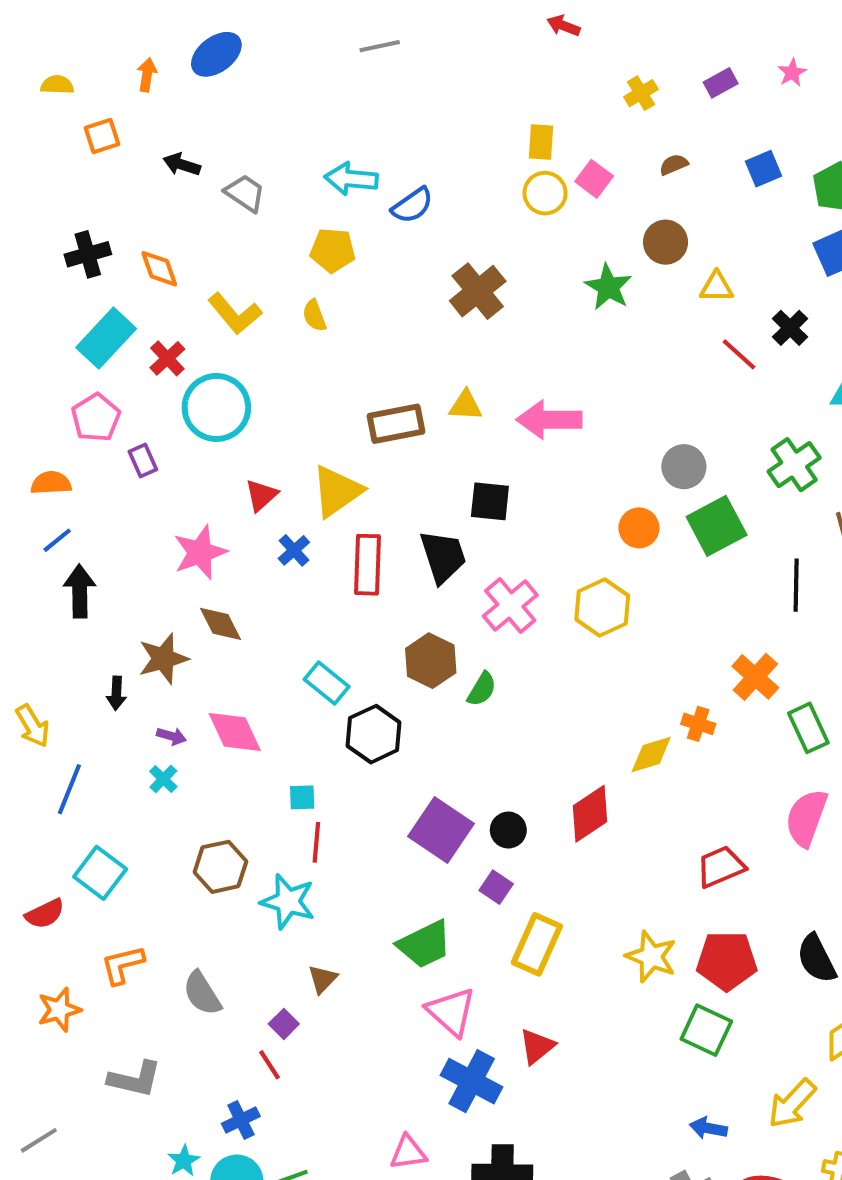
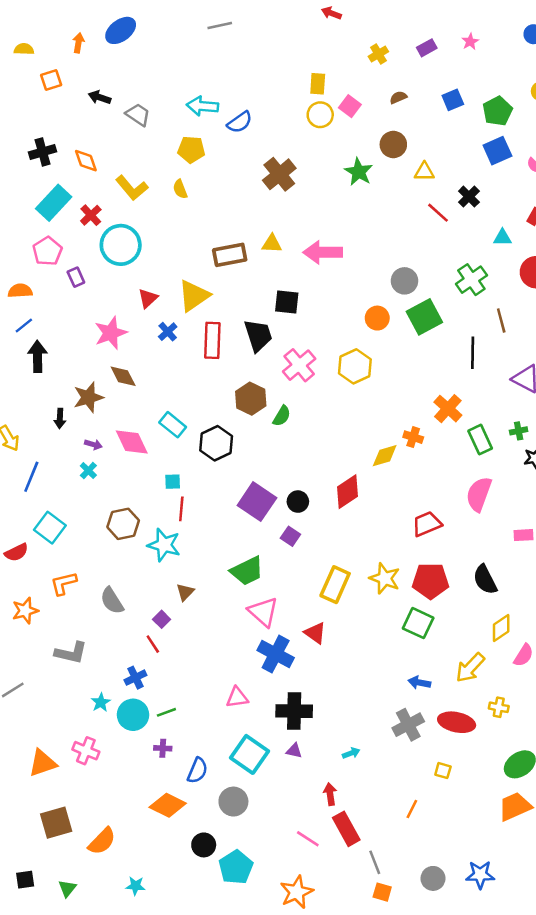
cyan rectangle: (327, 683) -> (173, 425), moved
yellow rectangle: (537, 944) -> (335, 585), moved
red triangle: (537, 1046) -> (315, 633), turned -45

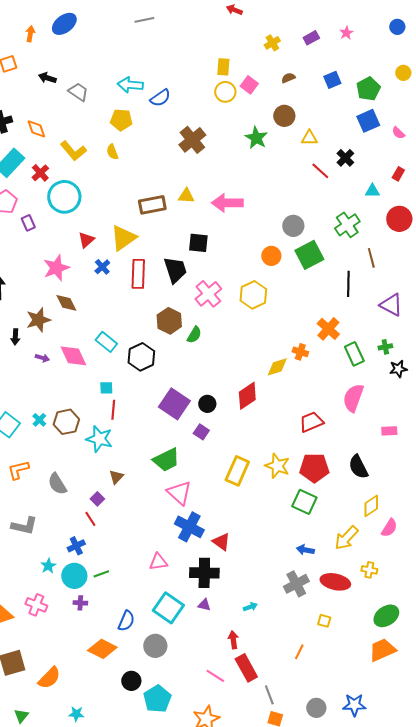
cyan cross: (88, 471) -> (39, 420), moved
red triangle: (315, 633) -> (221, 542), moved
purple cross: (163, 748) -> (80, 603), moved

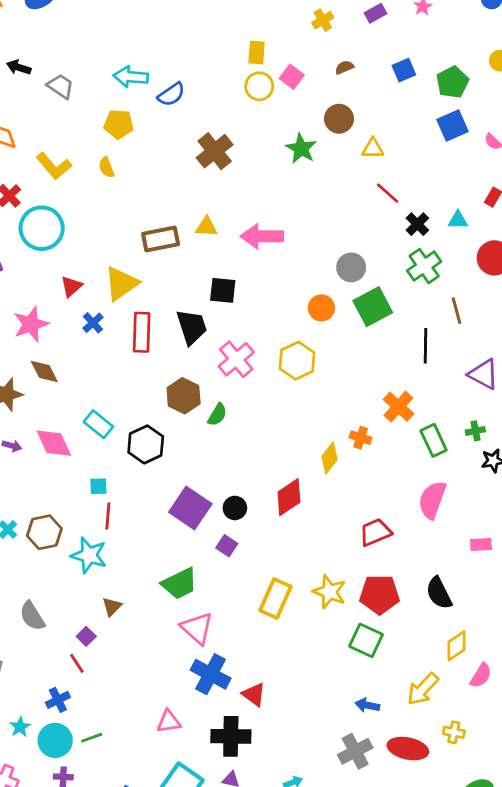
black cross: (345, 158) -> (417, 224), moved
yellow diamond: (277, 367) -> (330, 458), turned -35

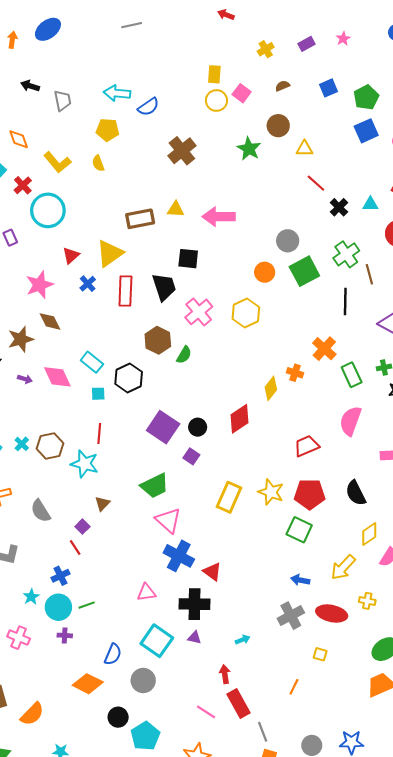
gray trapezoid: (61, 86) -> (63, 101), turned 45
green cross: (424, 266) -> (346, 254), moved
cyan square: (98, 486) -> (98, 394), moved

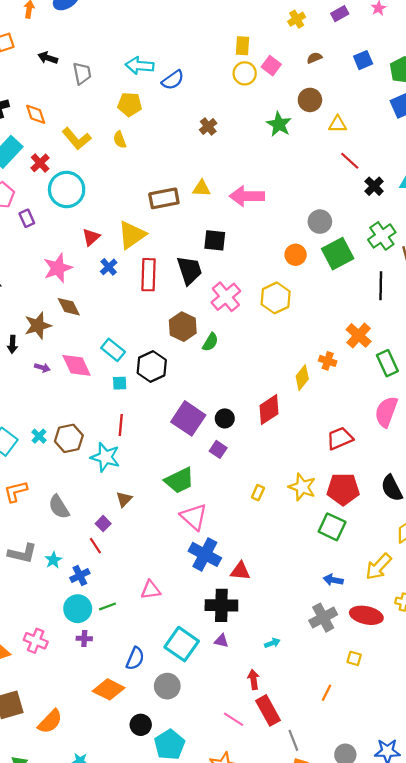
brown cross: (182, 151) -> (208, 126), size x0.6
yellow rectangle: (229, 497) -> (258, 493), size x0.5
red triangle: (212, 572) -> (240, 571), turned -30
pink triangle: (146, 593) -> (151, 590), moved
cyan star: (31, 597) -> (53, 560), moved

